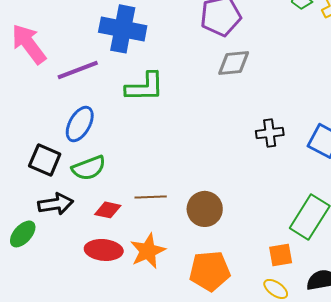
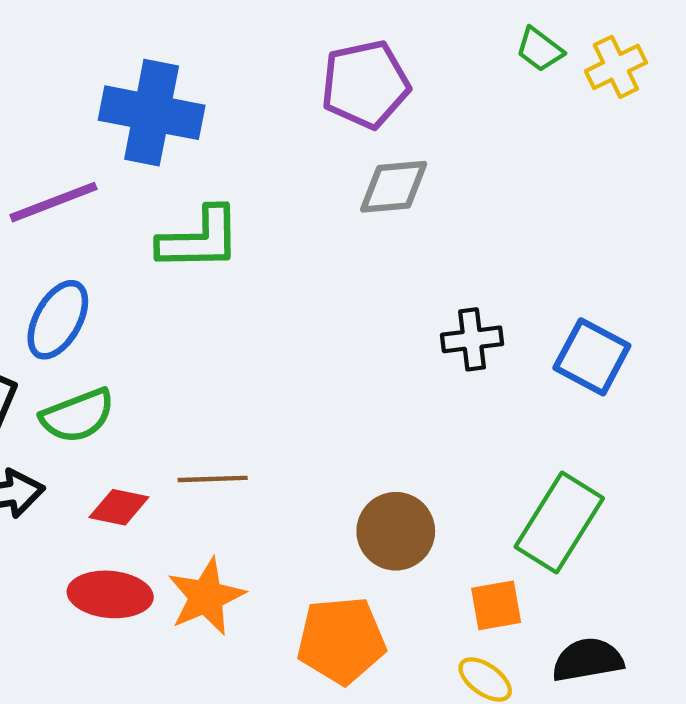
brown circle: (205, 209) -> (396, 531), moved

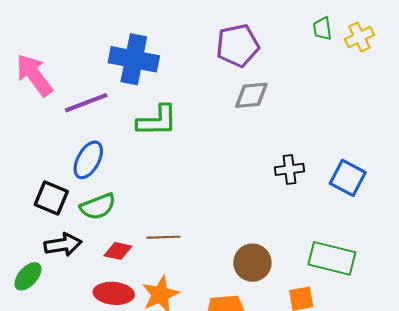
green trapezoid: (540, 49) -> (322, 29), turned 45
green rectangle: (559, 523) -> (332, 258), turned 72

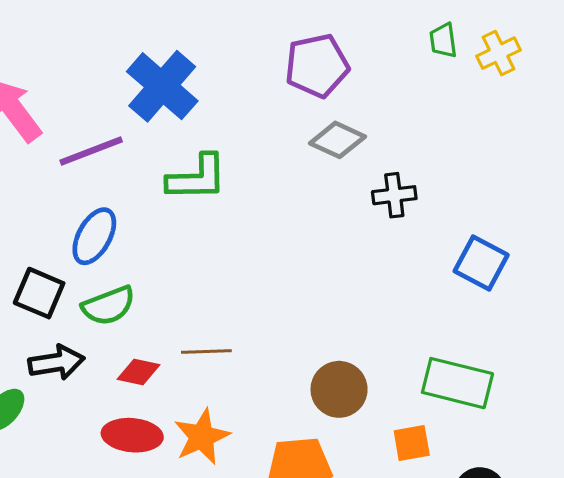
blue cross: (134, 59) -> (162, 86), turned 30
gray diamond: (251, 95) -> (337, 140), turned 30
black cross: (290, 169) -> (394, 195), moved

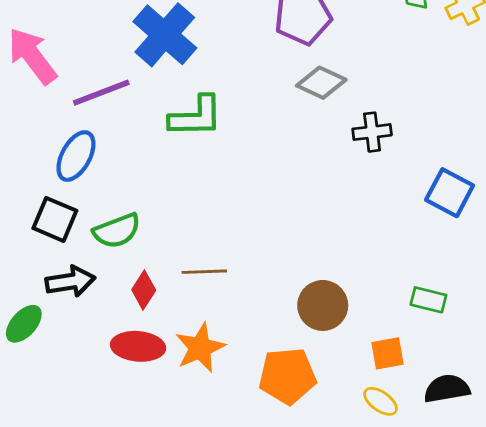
blue ellipse: (94, 236) -> (76, 156), moved
red diamond: (139, 372) -> (144, 290), turned -69
green rectangle: (457, 383) -> (428, 300), size x0.6

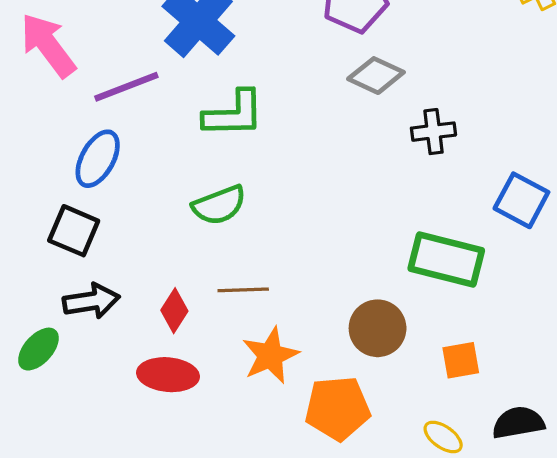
green semicircle: (117, 231) -> (219, 205), moved
green rectangle: (428, 300) -> (446, 259), moved, size x1.8
orange star: (200, 348) -> (270, 355), moved
orange square: (388, 353) -> (461, 360), moved

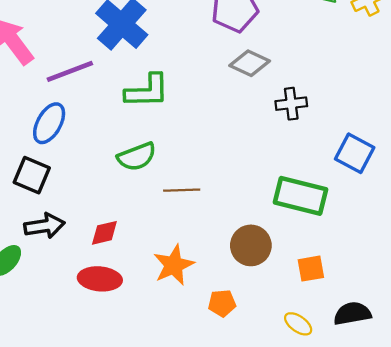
brown line: (243, 290) -> (182, 190), moved
red diamond: (174, 311) -> (104, 233), turned 44
orange pentagon: (338, 408) -> (222, 303), size x0.6

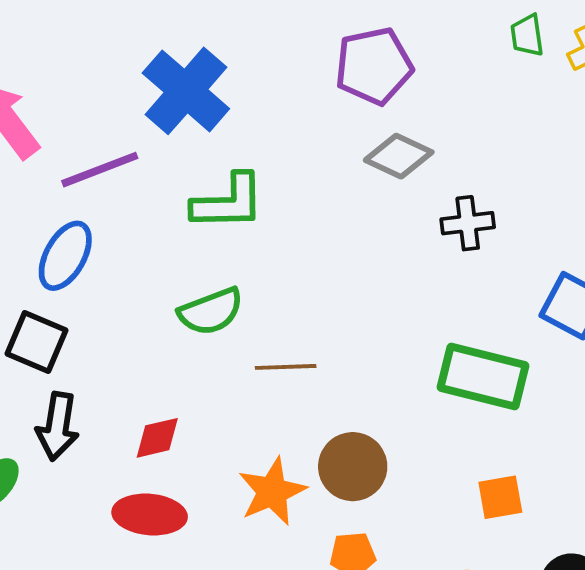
black arrow: (44, 226) -> (58, 426), turned 108
brown circle: (251, 245) -> (353, 467), moved

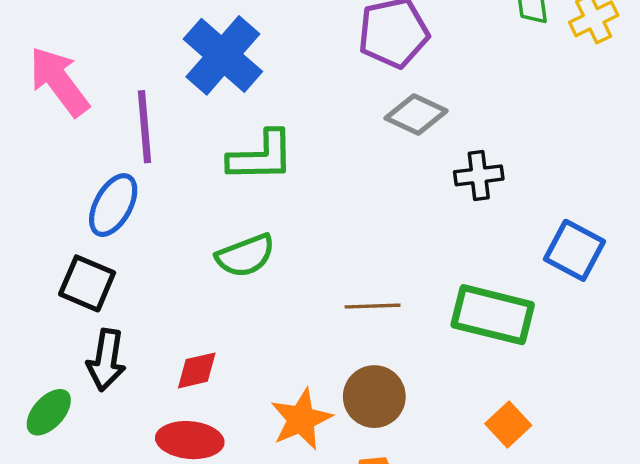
purple line: (100, 170) -> (144, 127), turned -74
brown line: (286, 367) -> (373, 306), moved
orange square: (500, 497) -> (508, 424), turned -33

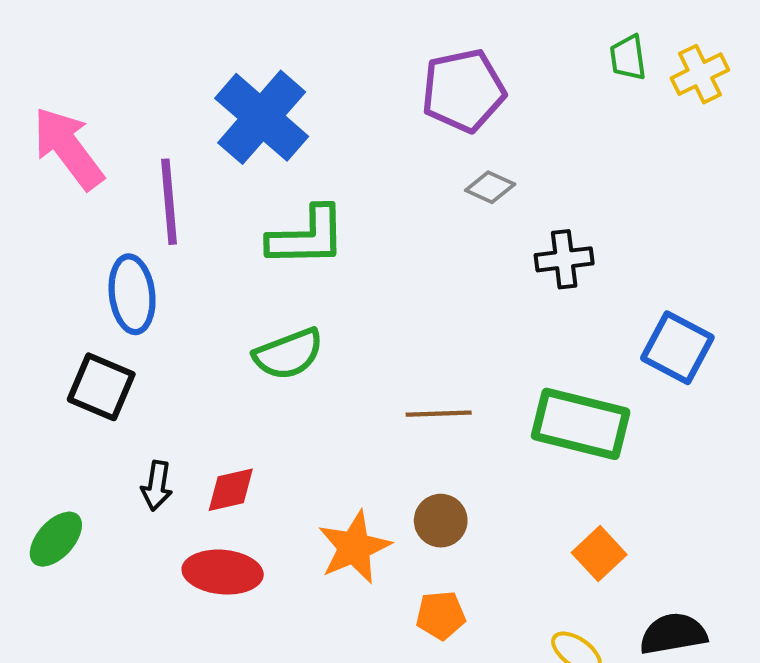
gray diamond: (416, 115) -> (490, 187), size x0.7
blue ellipse: (113, 205) -> (132, 294), turned -36
black arrow: (106, 360) -> (157, 486), moved, size x0.7
brown circle: (374, 397) -> (441, 521), size x0.7

